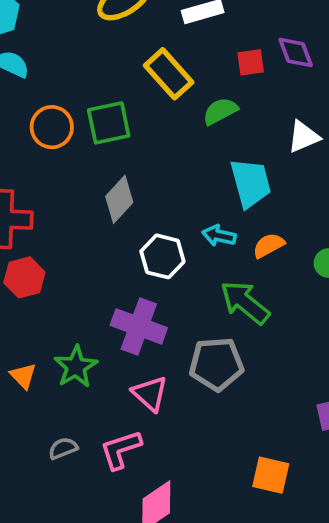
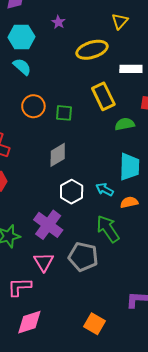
green square: (109, 123) -> (64, 113), size x0.7

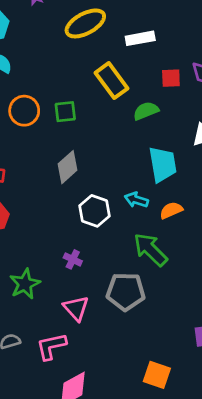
purple cross: (48, 225) -> (73, 259), size x0.5

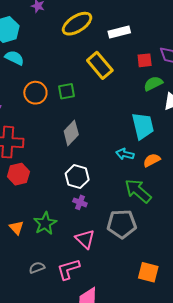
green semicircle: (146, 111) -> (153, 84), moved
white hexagon: (95, 211) -> (77, 177), moved
orange square: (157, 375) -> (148, 272), moved

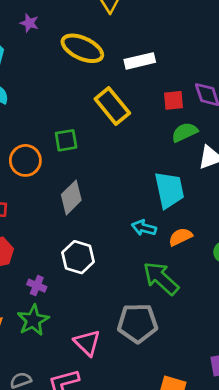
yellow ellipse: (77, 24) -> (82, 48), turned 56
orange circle: (35, 93) -> (25, 160), moved
purple cross: (80, 202) -> (37, 286), moved

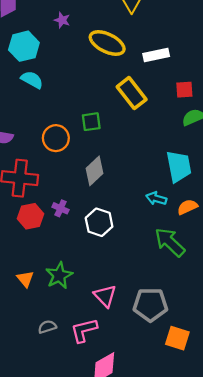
purple cross: (37, 286) -> (61, 208), moved
gray pentagon: (138, 323) -> (150, 305), moved

